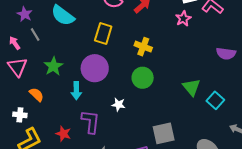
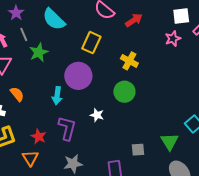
green star: (53, 66) -> (39, 52), moved
green triangle: (191, 87) -> (170, 142), moved
gray square: (164, 133) -> (138, 150), size x0.6

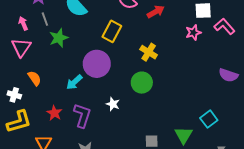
cyan arrow: (57, 96) -> (74, 82), turned 36
red star: (39, 137) -> (54, 113), moved

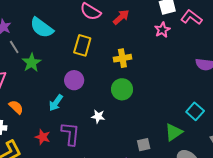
yellow cross: (149, 52) -> (122, 58), turned -30
purple circle: (97, 64) -> (74, 80), size x0.7
green triangle: (184, 135) -> (174, 132), turned 36

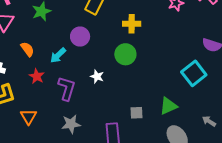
orange semicircle: (16, 107) -> (27, 49), moved
cyan square: (195, 111) -> (194, 73), moved, size x1.4
red star: (43, 137) -> (37, 76), moved

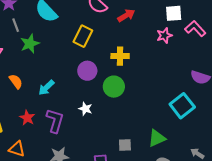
purple circle: (80, 37) -> (87, 71), moved
red star: (37, 76) -> (27, 118), moved
orange triangle: (29, 117) -> (17, 149), turned -42

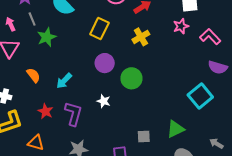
pink L-shape: (195, 29) -> (210, 37), moved
yellow cross: (120, 56) -> (141, 37), moved, turned -30

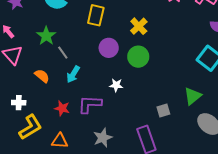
gray line: (32, 19) -> (63, 53), moved
yellow cross: (141, 37) -> (139, 26), moved
purple L-shape: (73, 114) -> (90, 104), turned -90

